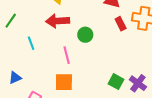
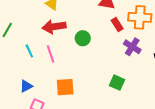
pink line: (67, 55) -> (50, 54), moved
blue triangle: (15, 78) -> (26, 86), moved
purple cross: (138, 83) -> (132, 47), moved

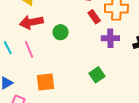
purple cross: (132, 47) -> (110, 38), turned -30
green square: (117, 83) -> (97, 75), turned 35

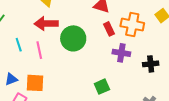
green circle: (61, 32) -> (73, 38), size x1.6
orange square: (45, 82) -> (35, 83), moved

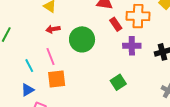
red arrow: (46, 24) -> (53, 29), size x0.6
cyan line: (19, 45) -> (29, 66), moved
orange square: (35, 83) -> (57, 79), moved

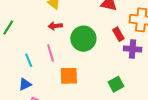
red rectangle: (116, 24) -> (118, 34), moved
orange square: (57, 79) -> (69, 76), moved

